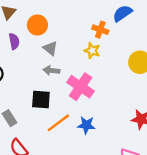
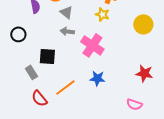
black square: (41, 100) -> (47, 56), moved
orange line: (58, 123) -> (65, 87), moved

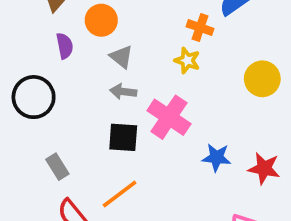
black circle: (18, 34) -> (34, 97), size x1.5
black square: (47, 56) -> (123, 137), moved
blue star: (97, 78) -> (217, 157), moved

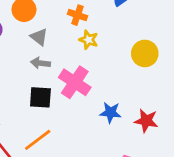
orange cross: (200, 28) -> (78, 15), moved

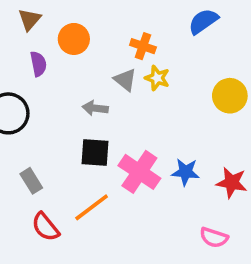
gray triangle: (39, 37) -> (125, 80), moved
pink cross: (75, 82) -> (139, 172), moved

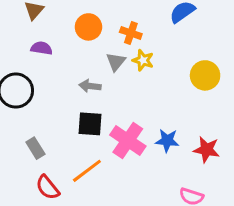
orange circle: (74, 39) -> (88, 27), moved
purple semicircle: (38, 64) -> (42, 48), turned -70
gray triangle: (125, 80) -> (116, 62), turned 30

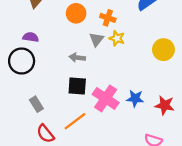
purple semicircle: (42, 48) -> (31, 37), moved

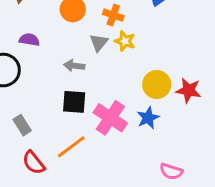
purple semicircle: (31, 37) -> (29, 40), moved
yellow circle: (163, 50) -> (157, 85), moved
blue star: (135, 98) -> (148, 118), turned -30
red star: (165, 105) -> (189, 90), moved

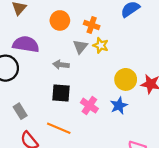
purple semicircle: (29, 40) -> (26, 44), size x1.6
pink cross: (110, 118) -> (89, 106), size x0.7
orange line: (71, 147) -> (59, 128), turned 60

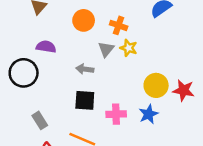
purple semicircle: (26, 44) -> (46, 47), size x0.7
pink cross: (89, 106) -> (116, 114), turned -36

